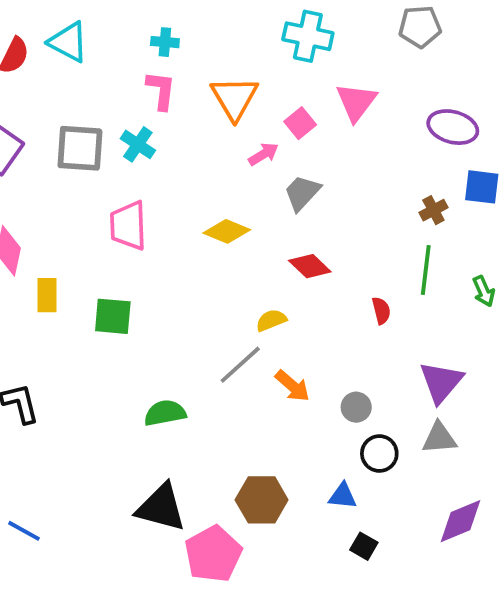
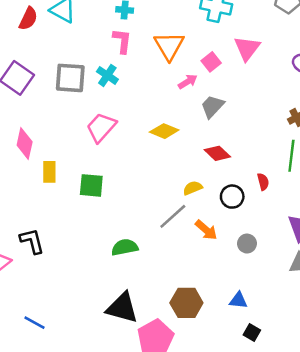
pink trapezoid: (128, 226) -> (101, 127), turned 44
black circle: (379, 454) -> (232, 197), moved

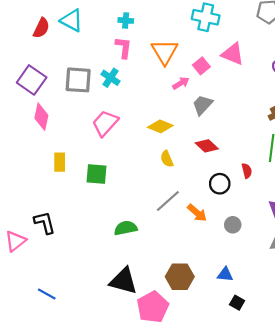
pink triangle: (247, 48) -> (233, 54), turned -45
pink diamond: (25, 143) -> (41, 117), moved
yellow semicircle: (193, 188) -> (167, 159), moved, turned -91

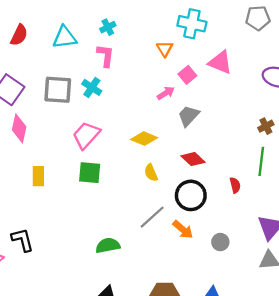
cyan triangle: (72, 20) -> (65, 37), moved, turned -35
cyan cross: (126, 20) -> (108, 27), turned -32
orange triangle: (165, 52) -> (165, 49), moved, size x0.6
green square: (96, 174) -> (90, 173), moved
black circle: (220, 184) -> (191, 195), moved, size x1.4

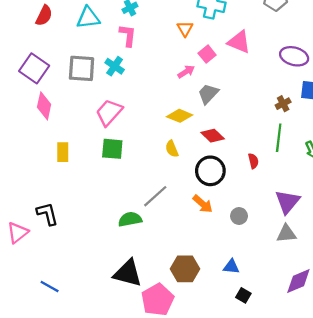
yellow diamond: (144, 139) -> (180, 116), moved
gray line: (152, 217) -> (155, 196), moved

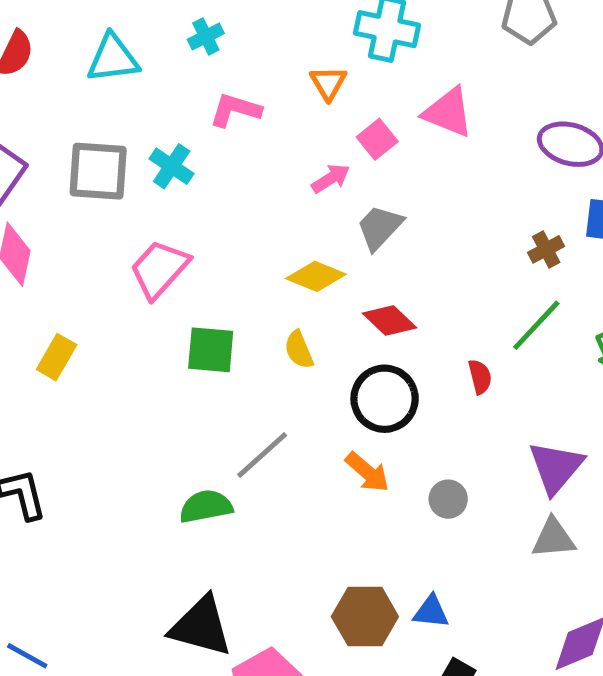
pink L-shape: (128, 35) -> (235, 110), moved, turned -80
green line: (279, 138) -> (536, 325), turned 36
green square: (112, 149) -> (211, 350), moved
yellow rectangle: (63, 152) -> (57, 357), turned 30
brown hexagon: (185, 269) -> (365, 617), moved

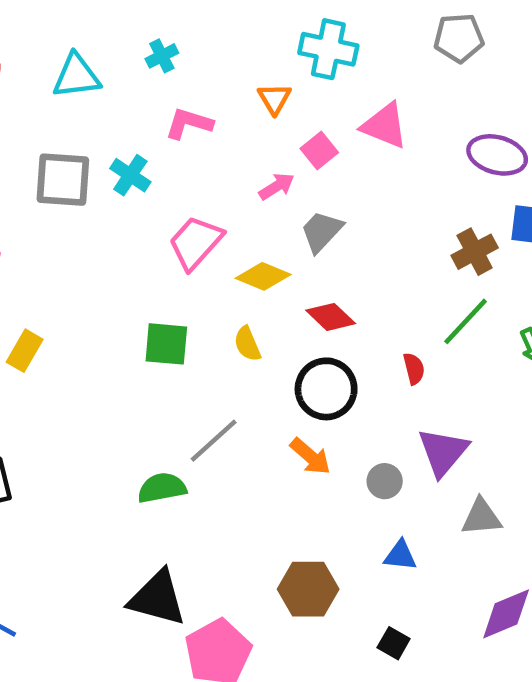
brown cross: (546, 249) -> (475, 252), size x1.4
pink trapezoid: (159, 269) -> (196, 243), moved
purple triangle: (556, 467) -> (443, 452), moved
blue triangle: (431, 612) -> (400, 555), moved

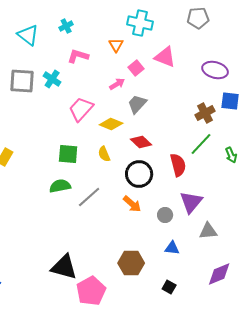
cyan triangle: (76, 76) -> (28, 35), turned 45
red semicircle: (414, 369) -> (178, 165), size x1.6
green semicircle: (162, 488) -> (60, 186), moved

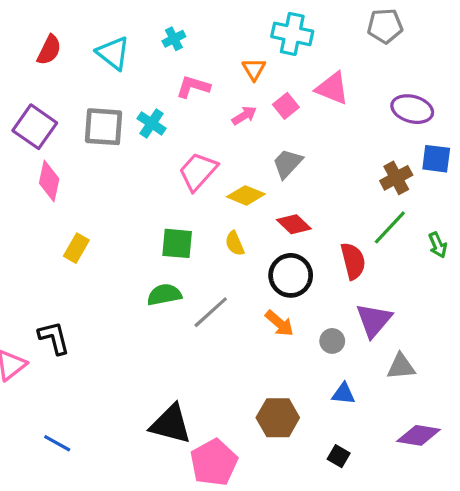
pink arrow: (117, 84) -> (244, 115), moved
purple diamond: (219, 274) -> (419, 435), turned 32

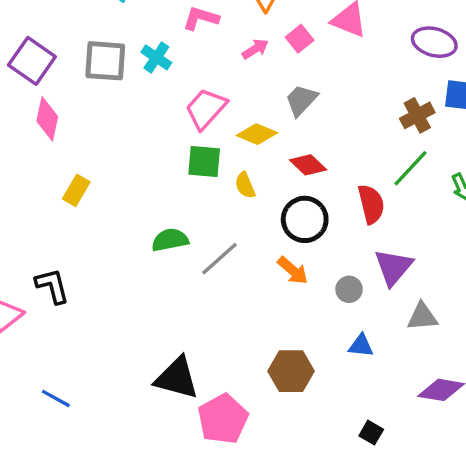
green square: (177, 243) -> (204, 161), moved
black square: (339, 456) -> (371, 433), moved

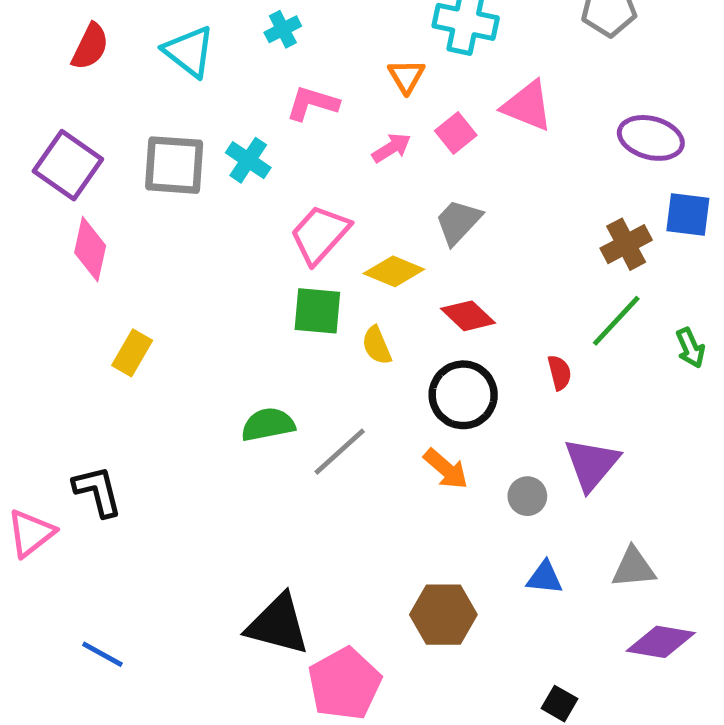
red semicircle: (371, 204) -> (559, 373), size x0.6
gray triangle: (422, 317) -> (634, 568), moved

